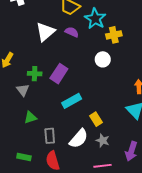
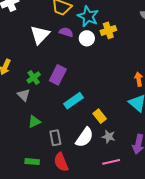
white circle: (103, 59) -> (87, 38), moved
green cross: (35, 74) -> (34, 77), turned -32

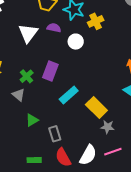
white circle: (87, 38) -> (76, 42), moved
yellow rectangle: (100, 116) -> (96, 107), size x1.5
white semicircle: (84, 137) -> (88, 155), moved

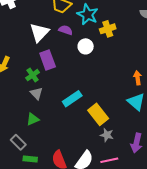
purple rectangle: (50, 71) -> (48, 60), moved, turned -48
gray triangle: (19, 95) -> (36, 93), moved
gray rectangle: (55, 134) -> (18, 142), moved, turned -35

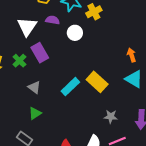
green cross: (33, 75) -> (19, 61), moved
yellow rectangle: (98, 114) -> (97, 82), moved

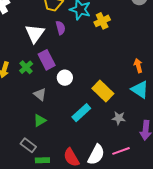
purple semicircle: (52, 20) -> (60, 28), turned 64
white circle: (75, 33) -> (65, 78), moved
cyan rectangle: (70, 87) -> (81, 113), moved
gray star: (111, 117) -> (119, 118), moved

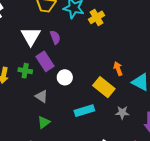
purple semicircle: (60, 28) -> (55, 37), moved
orange arrow: (138, 66) -> (118, 69), moved
green cross: (26, 67) -> (25, 71), turned -32
cyan rectangle: (81, 113) -> (84, 111), turned 30

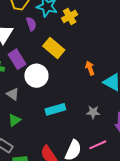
purple semicircle: (55, 37) -> (31, 24), moved
white circle: (65, 77) -> (36, 76), size x1.5
yellow rectangle: (104, 87) -> (54, 48), moved

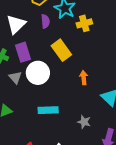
orange arrow: (90, 68) -> (84, 78), moved
gray triangle: (13, 94) -> (15, 77), moved

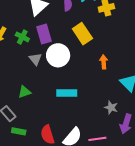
gray star: (84, 122) -> (111, 108), moved

